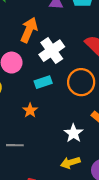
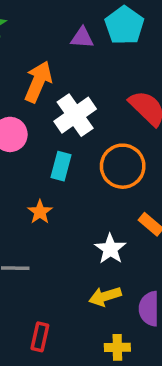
cyan rectangle: (43, 82) -> (61, 166), turned -56

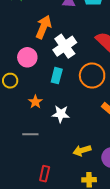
orange star: (40, 212) -> (35, 102), moved
white star: (110, 249) -> (61, 114), moved, turned -30

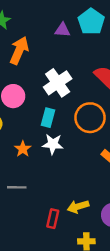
orange arrow: (44, 27) -> (19, 50), moved
white star: (61, 114) -> (53, 144), moved
red rectangle: (45, 174) -> (53, 219), moved

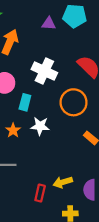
cyan pentagon: (91, 22) -> (75, 16), turned -30
white cross: (58, 83) -> (44, 71), turned -30
cyan rectangle: (48, 118) -> (25, 102), moved

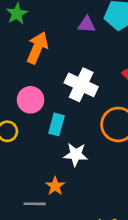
orange star: (13, 130) -> (55, 186), moved

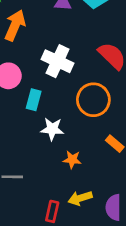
orange star: (55, 186) -> (72, 160), moved, turned -30

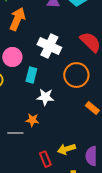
orange star: (72, 160) -> (32, 120), moved
red rectangle: (52, 211) -> (45, 159), turned -35

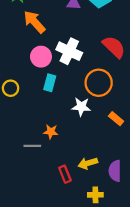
orange arrow: (17, 19) -> (34, 22), turned -65
pink circle: (12, 57) -> (41, 57), moved
white star: (45, 97) -> (81, 107), moved

